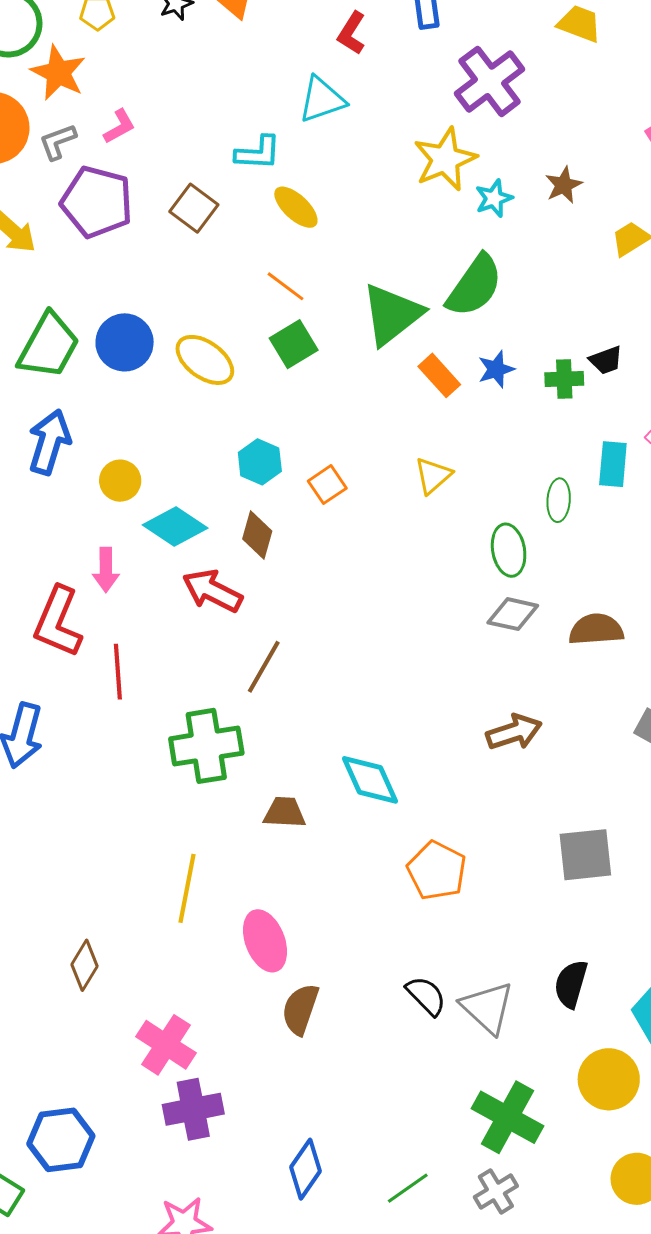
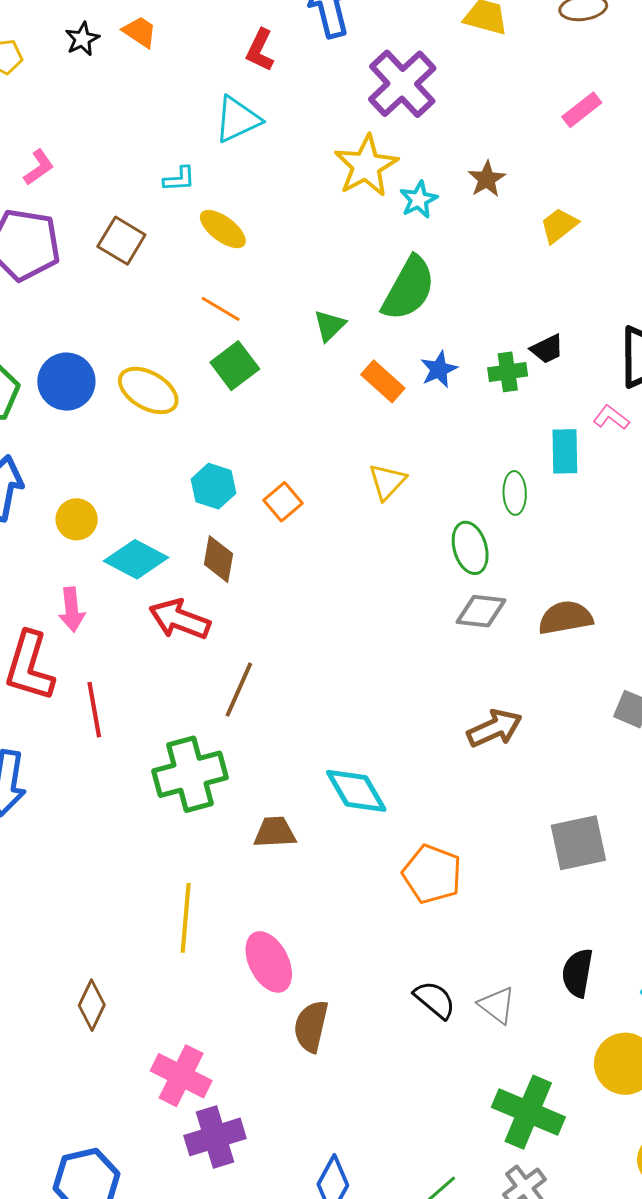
cyan L-shape: (258, 153) -> (179, 179), size x0.7
green triangle: (392, 314) -> (330, 326), size x0.5
gray triangle: (487, 1008) -> (497, 1005), size x0.7

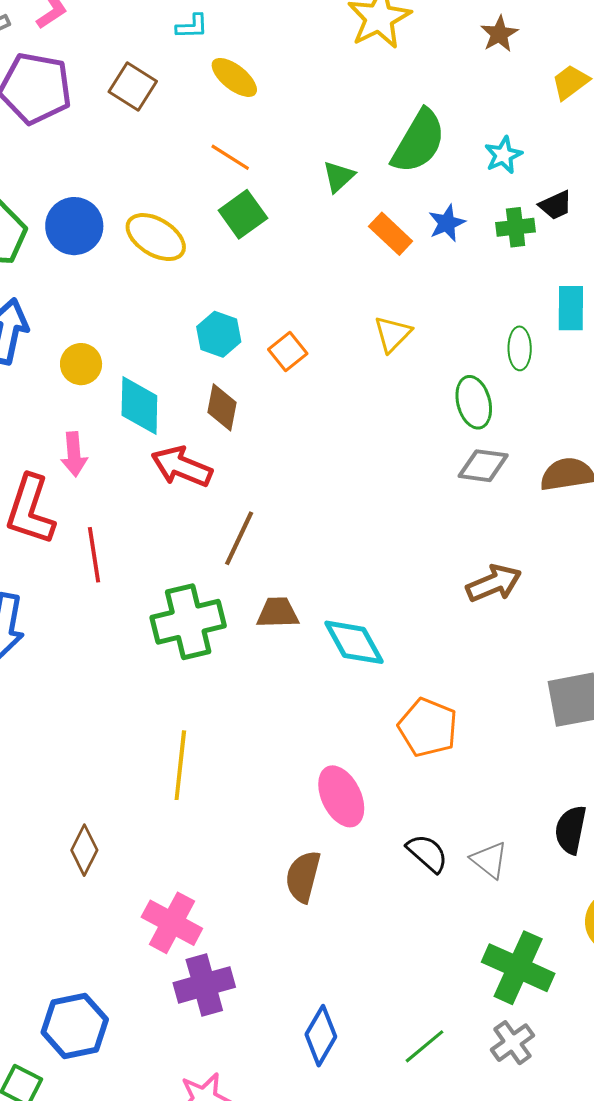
cyan star: (419, 200) -> (503, 155), moved
cyan diamond: (136, 559) -> (139, 405), turned 62
brown trapezoid: (275, 832) -> (278, 613), moved
pink ellipse: (269, 962) -> (341, 796), moved

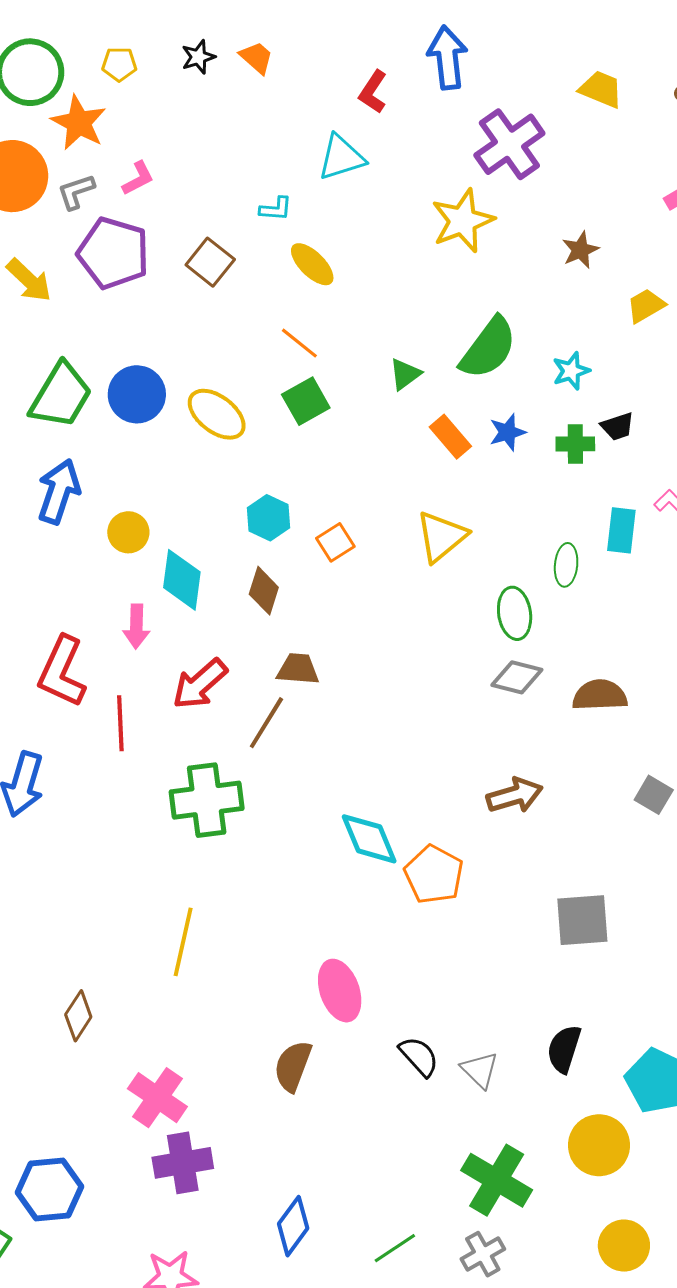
yellow triangle: (393, 334) -> (441, 537), size x1.4
pink arrow: (74, 454) -> (136, 626), moved
red arrow: (182, 467) -> (200, 684), moved, turned -70
brown trapezoid: (278, 613) -> (298, 669), moved
orange pentagon: (428, 727) -> (434, 875), moved

